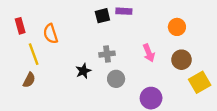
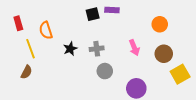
black star: (83, 71) -> (70, 49), moved

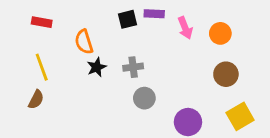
red rectangle: (18, 23) -> (42, 22), moved, turned -64
orange semicircle: (46, 30) -> (84, 42), moved
pink arrow: (134, 48) -> (185, 28), moved
yellow square: (180, 74) -> (240, 116), moved

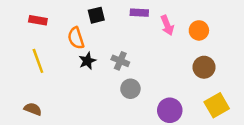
black square: (128, 19) -> (96, 15), moved
gray cross: (133, 67) -> (120, 61), turned 30
brown semicircle: (36, 100) -> (33, 109), moved, turned -96

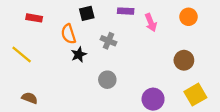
orange circle: (199, 30) -> (189, 17), moved
yellow line: (38, 61) -> (22, 55), moved, turned -30
gray cross: (120, 61) -> (108, 41), moved
gray circle: (130, 89) -> (107, 80), moved

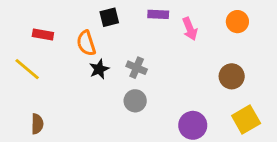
red rectangle: (34, 18) -> (43, 35), moved
gray cross: (108, 41) -> (137, 68), moved
brown semicircle: (30, 98) -> (37, 124), turned 70

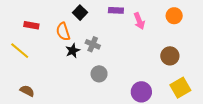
black square: (109, 17) -> (80, 13), turned -32
gray cross: (137, 68) -> (93, 44), moved
brown semicircle: (37, 124) -> (27, 91), turned -64

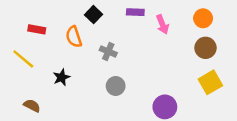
black star: (73, 51) -> (61, 77), moved
brown circle: (170, 56) -> (205, 48), moved
yellow square: (180, 88) -> (210, 82), moved

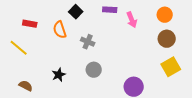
black star: (61, 77) -> (59, 75), moved

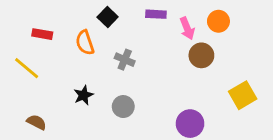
orange circle: (165, 15) -> (218, 21), moved
brown circle: (167, 39) -> (201, 55), moved
gray circle: (94, 70) -> (123, 107), moved
black star: (59, 75) -> (83, 95), moved

